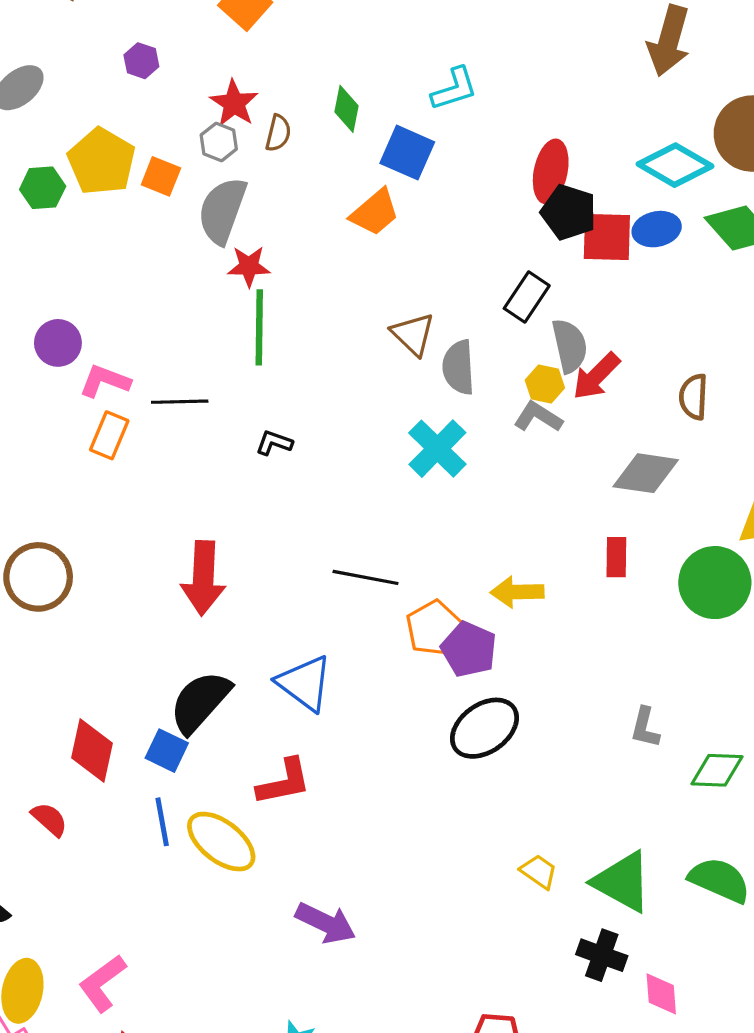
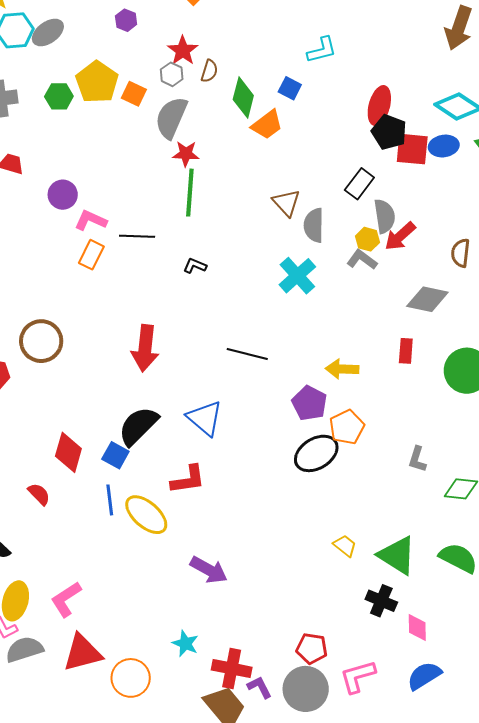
green diamond: (347, 109) -> (243, 97), moved, size x1.4
blue square: (407, 153) -> (290, 88), size x0.7
orange pentagon: (434, 628) -> (347, 427), moved

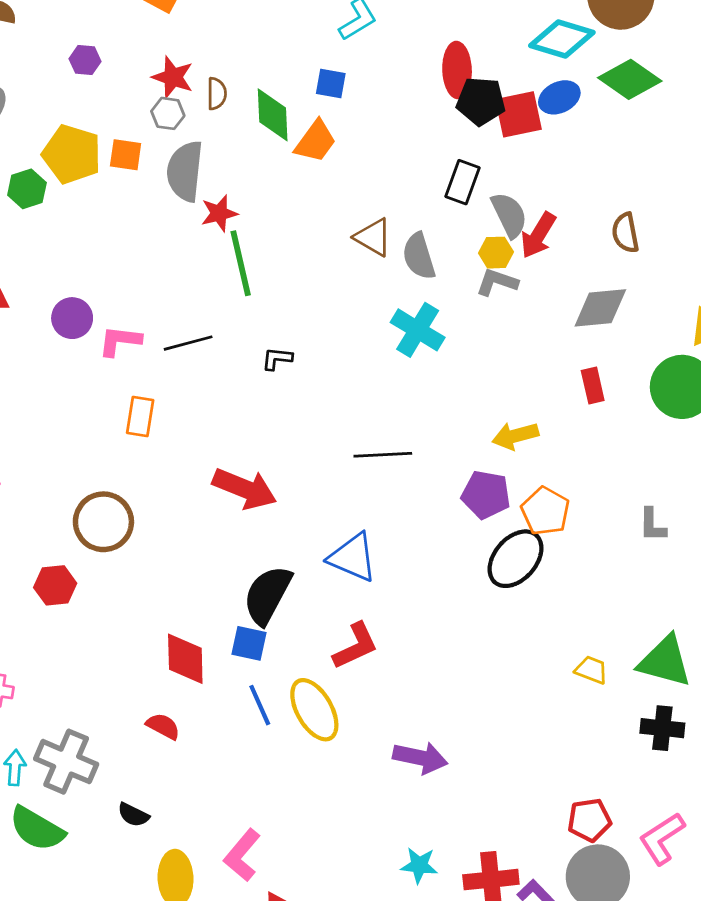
orange rectangle: (91, 255) -> (140, 416), moved
red arrow: (145, 348) -> (245, 489), turned -57
yellow ellipse: (146, 515) -> (314, 710), turned 36

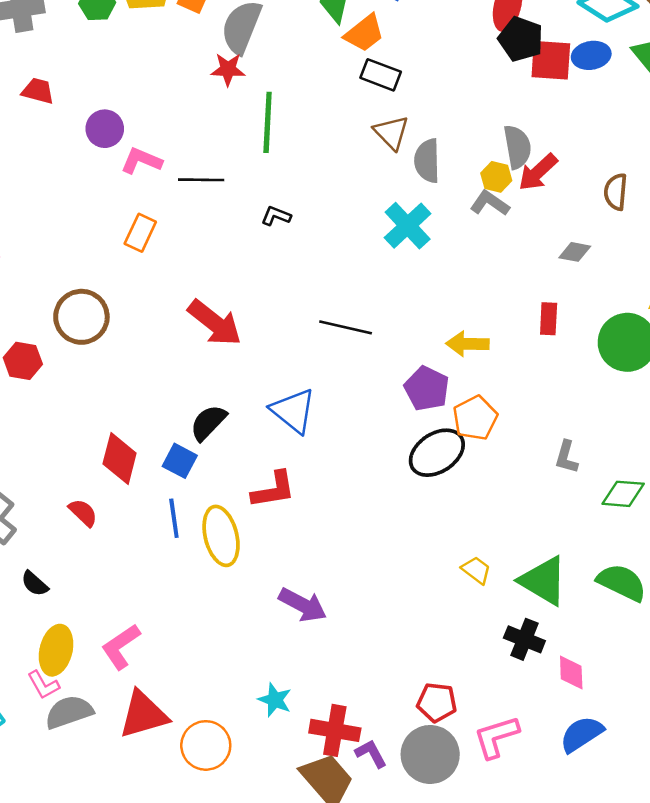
black rectangle: (462, 182) -> (381, 75), moved, turned 75
red star: (219, 213) -> (228, 69), moved
gray diamond: (600, 308) -> (575, 252), size x0.6
black semicircle: (267, 595) -> (208, 423), size x0.7

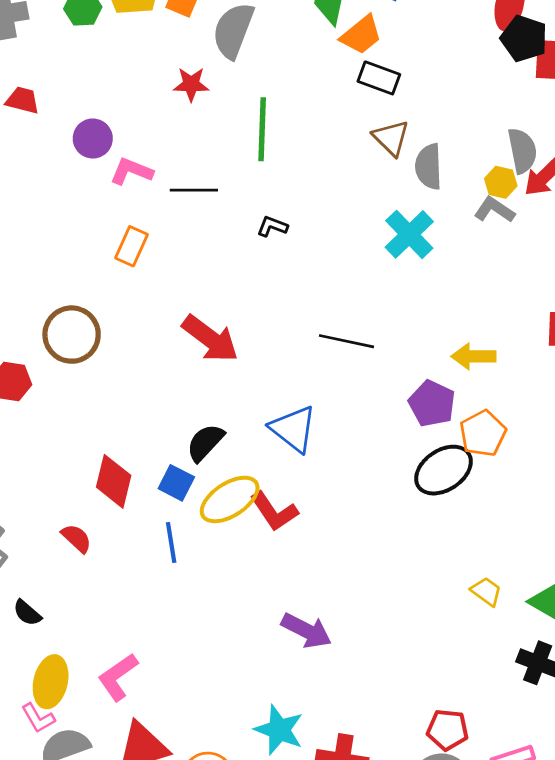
red star: (228, 69) -> (191, 84), moved
red L-shape: (273, 490) -> (274, 511), turned 66
yellow ellipse: (221, 536) -> (230, 499), moved, turned 72
cyan star: (275, 700) -> (279, 730), size x1.4

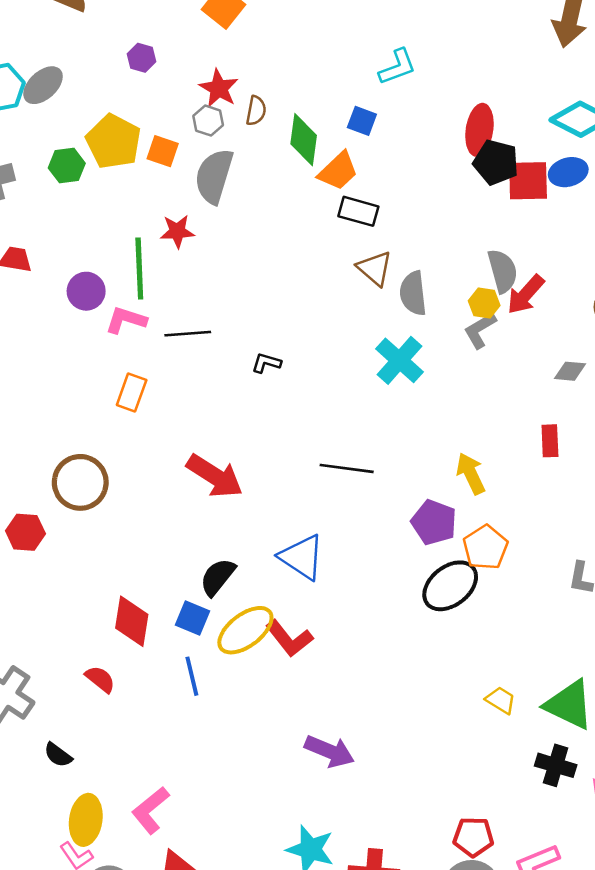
green line: (262, 129) -> (139, 268), moved
gray L-shape: (494, 210) -> (480, 330), turned -60
yellow arrow: (474, 356) -> (471, 474), turned 69

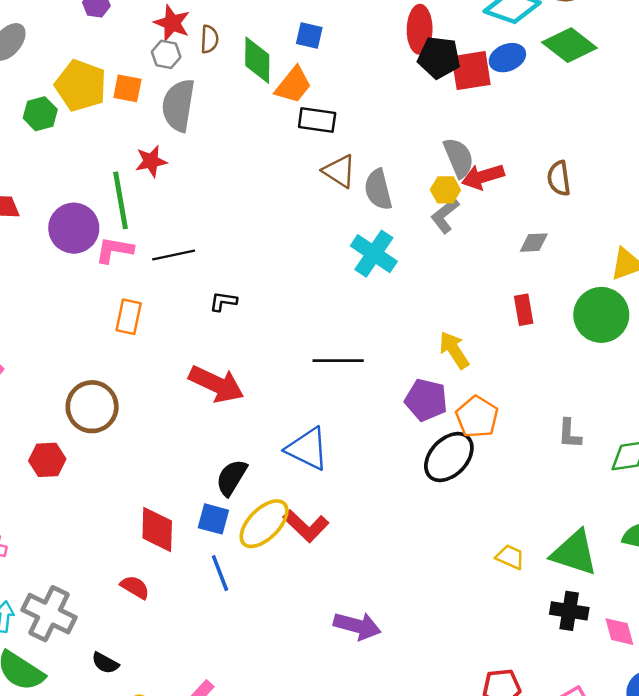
purple circle: (86, 291) -> (74, 228), size x1.4
red arrow: (526, 294) -> (483, 177), turned 39
black L-shape: (266, 363) -> (223, 301), moved

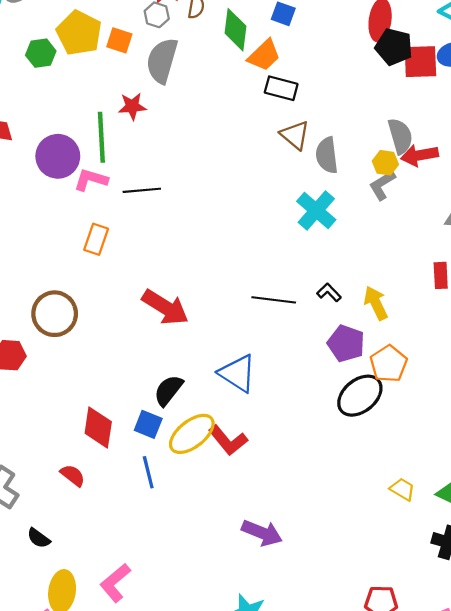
black L-shape: (223, 301) -> (329, 292), moved, turned 30

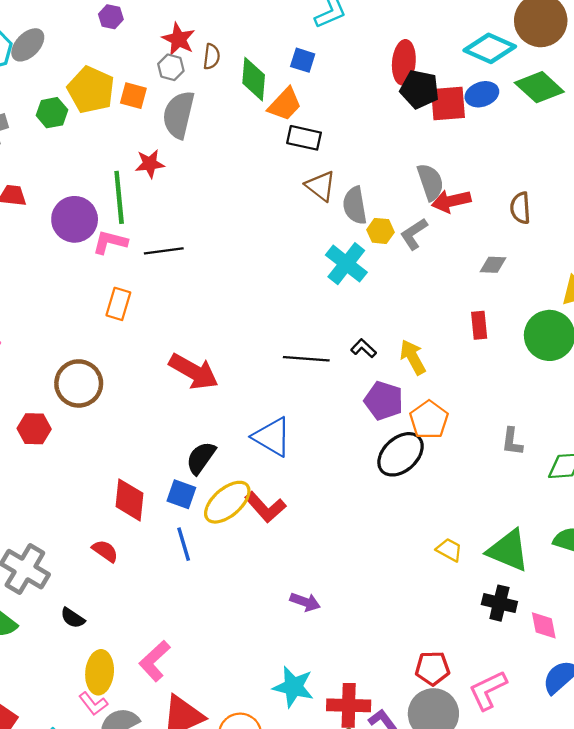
yellow hexagon: (385, 163) -> (380, 231), moved
purple arrow: (262, 533) -> (305, 602), size x0.7

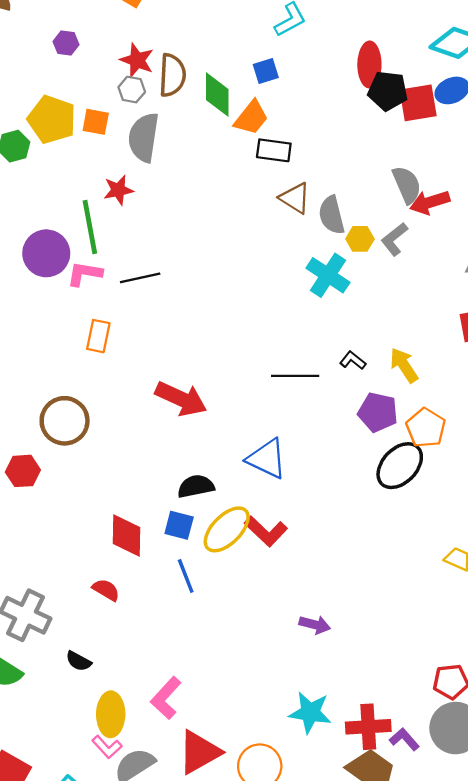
brown semicircle: (211, 57) -> (172, 75), size x1.6
blue square: (303, 60) -> (266, 71), turned -30
black semicircle: (201, 458) -> (196, 486), turned 48

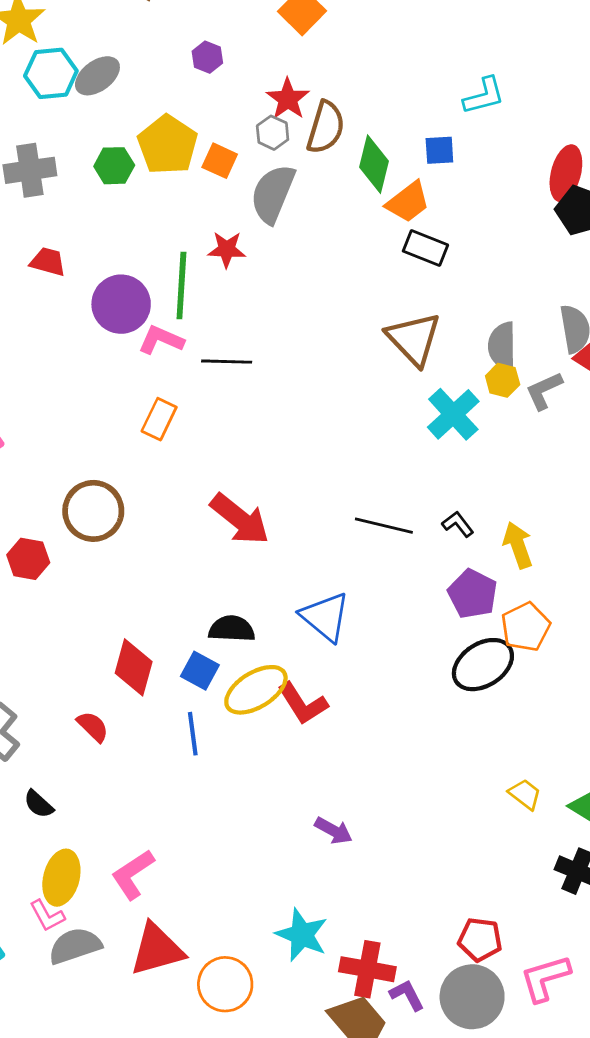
brown triangle: (295, 198) -> (414, 339), moved, size x1.4
gray semicircle: (332, 215) -> (502, 346), moved

